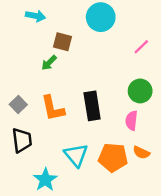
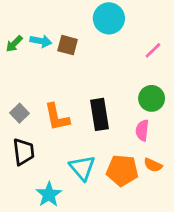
cyan arrow: (35, 16) -> (41, 41), moved
green arrow: (49, 63) -> (14, 44), moved

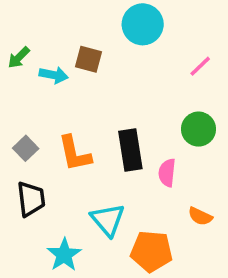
cyan arrow: (41, 41) -> (54, 75), moved
pink semicircle: (142, 130) -> (167, 173), moved
orange pentagon: (122, 170) -> (151, 251), moved

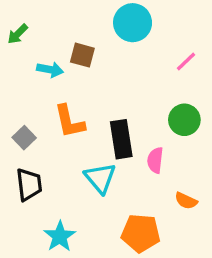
green arrow: (19, 58) -> (18, 34), moved
orange L-shape: (75, 154) -> (69, 121), moved
cyan triangle: (108, 220) -> (100, 178), moved

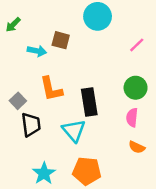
pink semicircle: (155, 160) -> (132, 117), moved
black trapezoid: (29, 185) -> (31, 125), moved
orange pentagon: (141, 233) -> (87, 171), moved

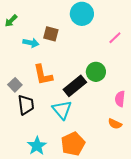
green circle: (136, 88) -> (96, 72), moved
black rectangle: (89, 102) -> (75, 86), turned 60
pink semicircle: (132, 117) -> (120, 99), moved
orange pentagon: (87, 171) -> (73, 144), turned -30

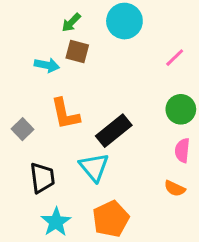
green arrow: (11, 21) -> (71, 23), moved
green circle: (96, 72) -> (181, 109), moved
black trapezoid: (26, 105) -> (42, 178), moved

